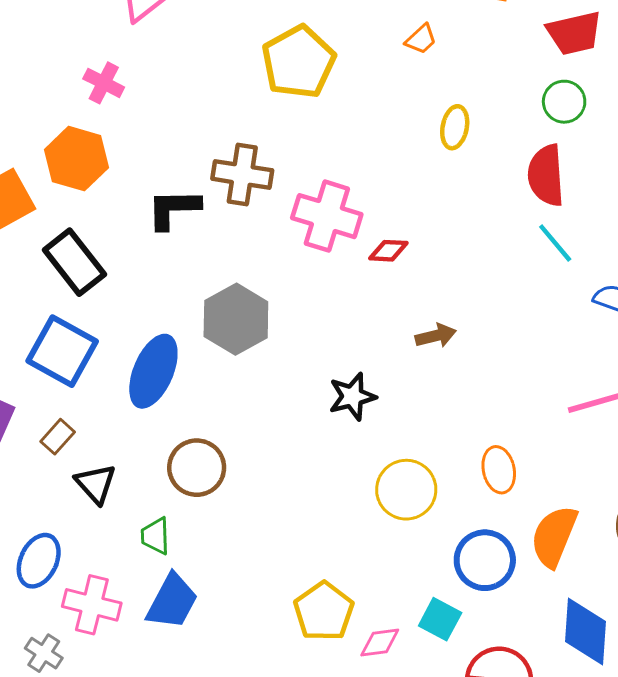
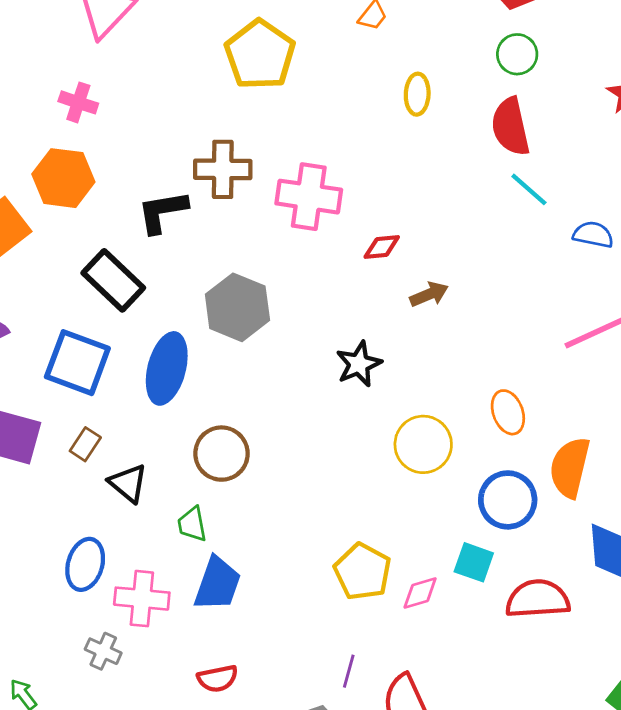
red diamond: (388, 251) -> (382, 247), moved
black rectangle: (74, 262) -> (113, 280), moved

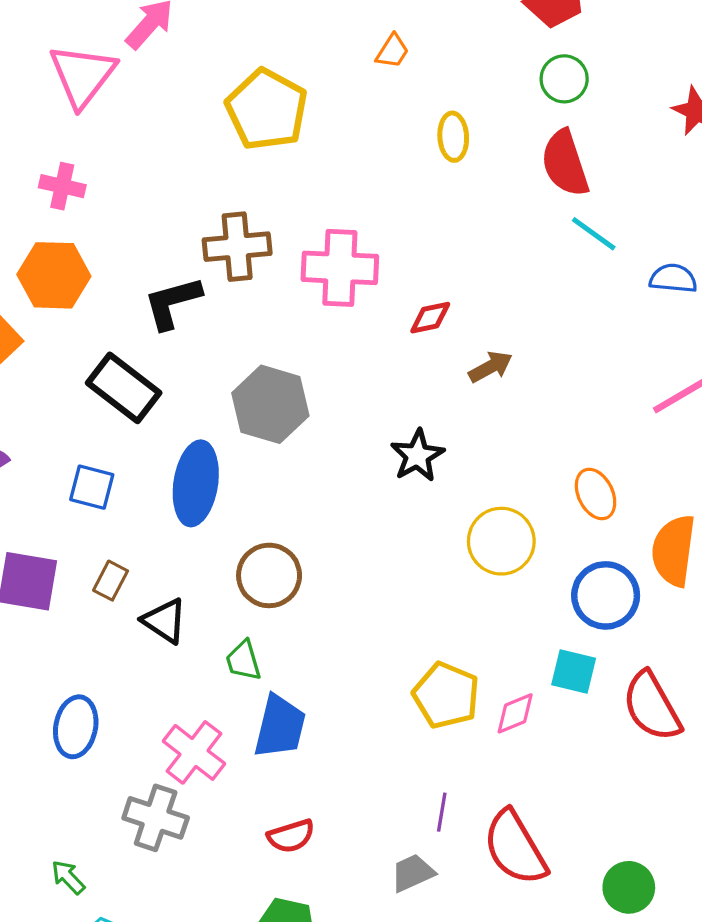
blue square: (77, 363) -> (92, 487), size x0.6
blue ellipse: (85, 564) -> (76, 727), moved
pink cross: (142, 599) -> (194, 752), turned 38
red semicircle: (538, 599) -> (652, 706), turned -110
gray cross: (103, 651) -> (156, 818), size x1.5

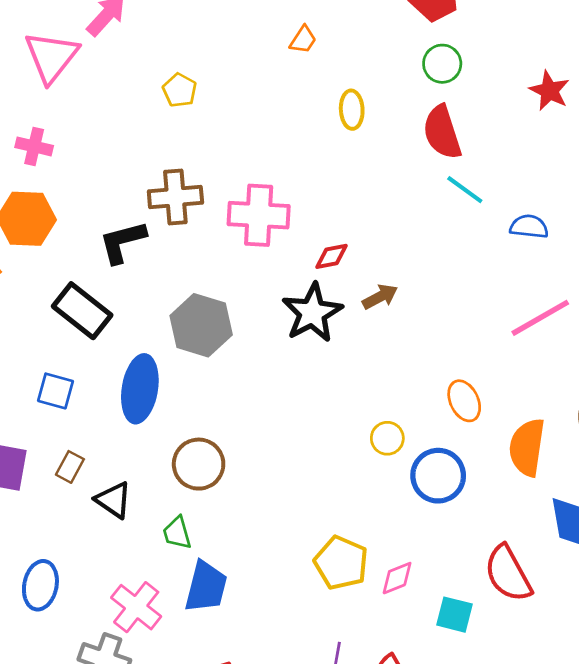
yellow pentagon: (267, 109) -> (180, 90), moved, size x0.5
black star: (417, 456) -> (312, 313), moved, size x1.4
yellow circle: (501, 541) -> (387, 438), size x0.6
blue circle: (606, 595) -> (438, 476), moved
cyan square: (574, 672) -> (454, 615), moved

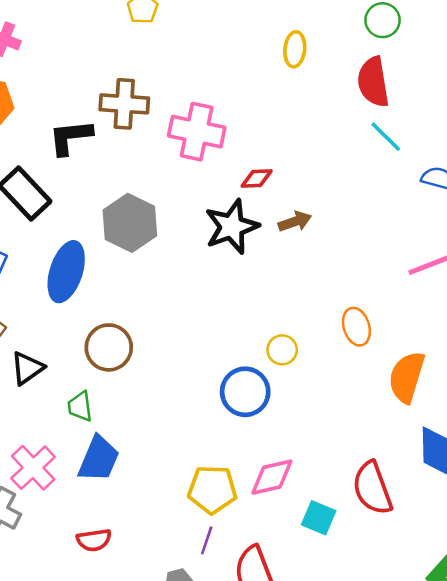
blue circle: (438, 476) -> (245, 392), moved
black triangle: (113, 500) -> (27, 368), turned 42
yellow pentagon: (341, 563) -> (212, 490), moved, turned -30
pink diamond: (397, 578) -> (272, 477), size x1.4

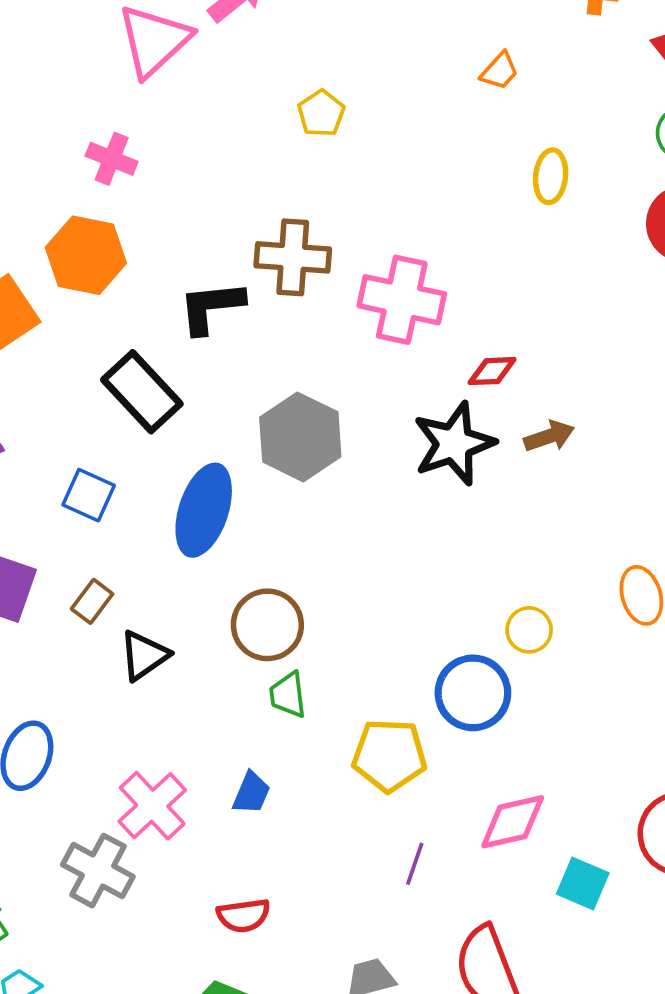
green trapezoid: (80, 406) -> (288, 695), moved
blue trapezoid: (99, 459) -> (251, 793), size x0.6
yellow pentagon: (212, 490) -> (389, 755), moved
purple line: (207, 540) -> (415, 864), moved

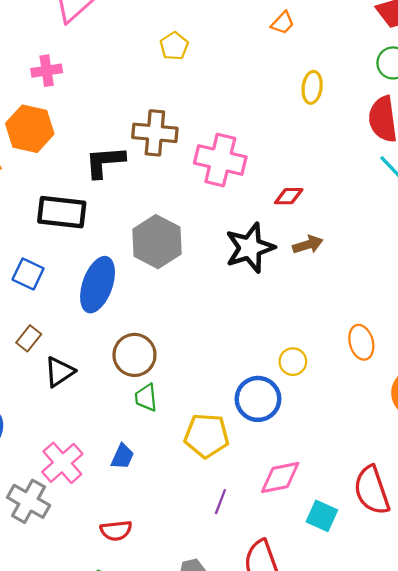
pink cross: (112, 159) -> (47, 71), turned -32
red diamond: (492, 371) -> (289, 196), moved
black rectangle: (142, 392) -> (62, 212), turned -42

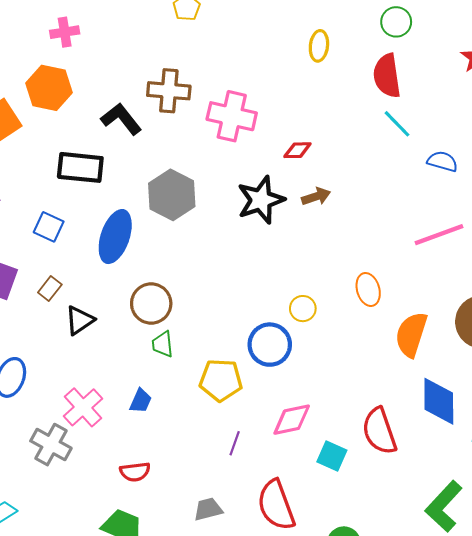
black L-shape: (105, 162) -> (121, 119), turned 57

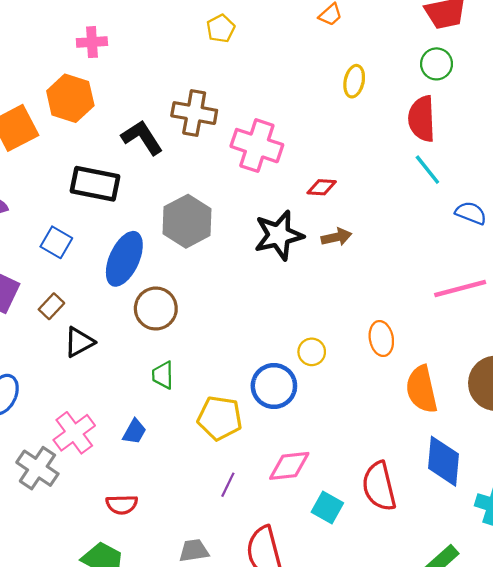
brown circle: (151, 304) -> (156, 309), moved
orange semicircle: (411, 334) -> (422, 389), turned -36

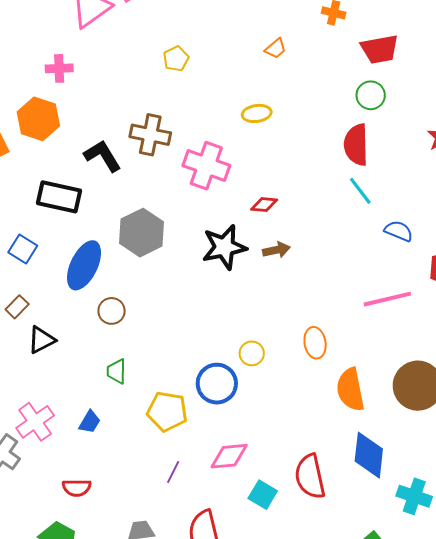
yellow ellipse: (354, 81) -> (257, 113), moved, turned 68
brown circle: (156, 309) -> (112, 311), size x0.7

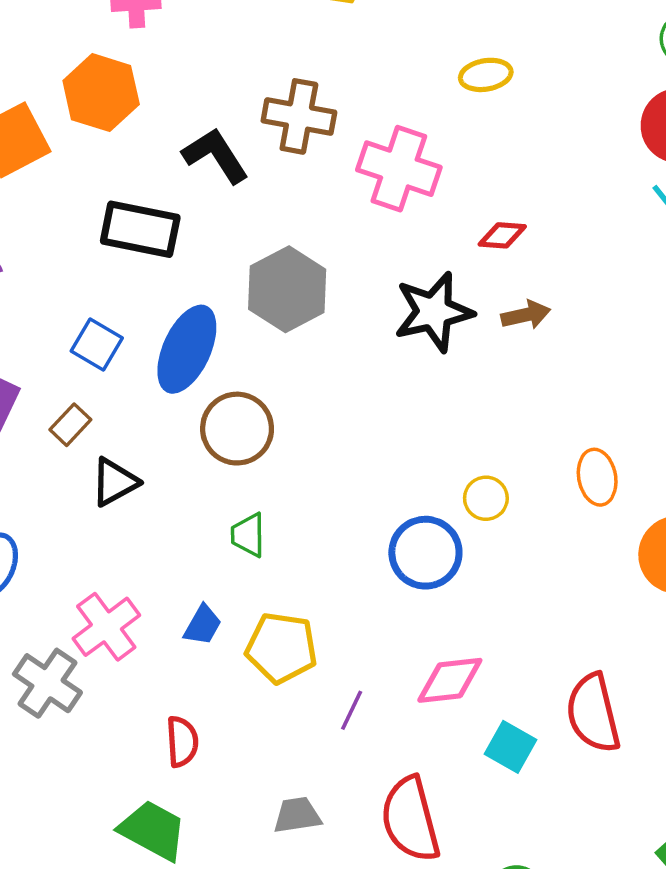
blue square: (23, 249) -> (97, 345), moved
brown circle: (112, 311) -> (237, 429), size x1.5
yellow pentagon: (167, 411) -> (282, 648), moved
red semicircle: (77, 488) -> (182, 742), turned -92

